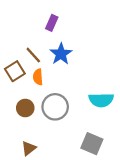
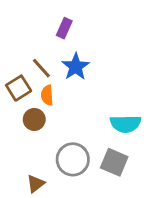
gray circle: (55, 107) -> (73, 159), moved
brown circle: (25, 108) -> (34, 119), moved
gray square: (92, 144) -> (114, 162), moved

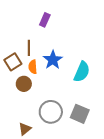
blue star: (76, 67) -> (53, 60), moved
brown line: (41, 68) -> (29, 48), turned 42
cyan semicircle: (126, 124) -> (82, 72), moved, turned -65

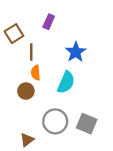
blue star: (53, 60) -> (76, 52), moved
brown square: (13, 62) -> (14, 34), moved
cyan semicircle: (82, 72) -> (66, 82), moved

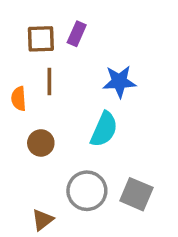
brown square: (14, 34) -> (41, 39), moved, turned 30
blue star: (76, 52) -> (119, 82), turned 30
orange semicircle: (36, 73) -> (19, 99), moved

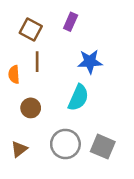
purple rectangle: (77, 34) -> (71, 22), moved
brown square: (41, 39) -> (31, 29), turned 30
brown triangle: (43, 220) -> (19, 149), moved

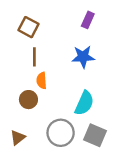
purple rectangle: (71, 22) -> (88, 20), moved
orange semicircle: (14, 74) -> (42, 81), moved
cyan semicircle: (78, 98) -> (84, 103), moved

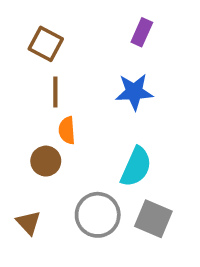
brown triangle: (18, 138) -> (28, 223), turned -35

